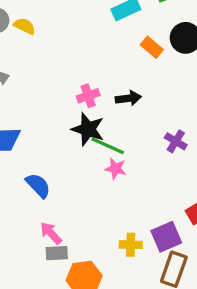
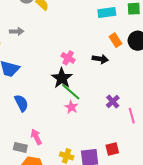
pink cross: (88, 96) -> (68, 58), turned 32
black arrow: (128, 98) -> (100, 59), moved
pink arrow: (51, 233) -> (36, 137), moved

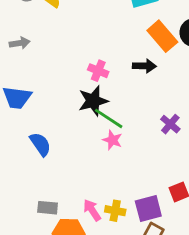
orange rectangle: (115, 40) -> (162, 36), size x1.5
black star: (62, 78) -> (93, 101), turned 30
pink arrow: (36, 137) -> (92, 210), moved

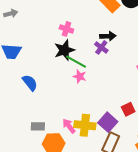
black arrow: (144, 66) -> (108, 36), moved
purple cross: (170, 124) -> (101, 47), moved
purple square: (148, 209) -> (108, 122), turned -30
yellow cross: (115, 211) -> (85, 125), size x1.5

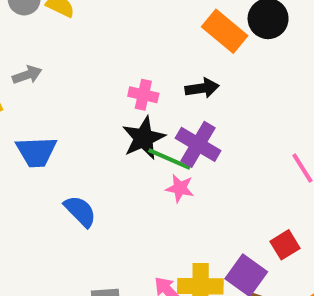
black arrow: (108, 36) -> (202, 88), moved
purple cross: (101, 47) -> (198, 144), moved, size x1.5

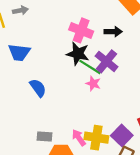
pink cross: (143, 95) -> (81, 30), size x1.5
black star: (144, 138) -> (78, 54), turned 30

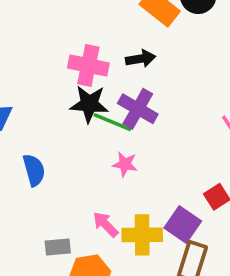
pink star: (93, 83) -> (125, 164), moved
blue semicircle: (38, 88) -> (34, 170), turned 30
pink arrow: (79, 138) -> (106, 224), moved

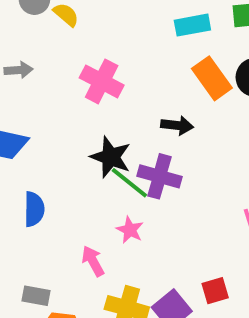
pink cross: (88, 65) -> (102, 81), moved
purple cross: (138, 109) -> (159, 176), turned -30
pink arrow: (106, 224) -> (93, 261), moved

